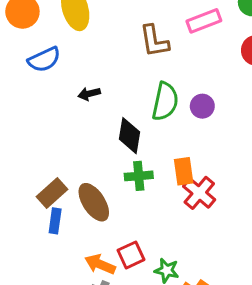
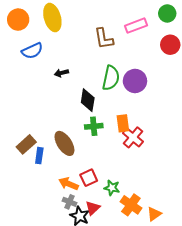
purple circle: (202, 106) -> (135, 81), size x1.5
brown rectangle: (52, 193) -> (26, 144), moved

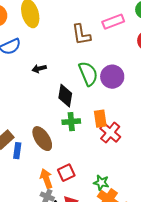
green semicircle: (111, 78) -> (88, 74), turned -35
orange arrow: (69, 184) -> (46, 179), turned 48
green star: (112, 188) -> (101, 183), moved

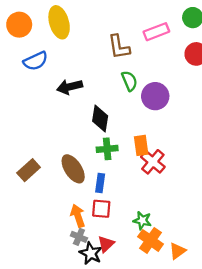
black arrow: (39, 69) -> (70, 87), size x1.5
green semicircle: (88, 74) -> (129, 81), moved, size x0.7
blue rectangle: (17, 151) -> (100, 183), moved
red square: (66, 173) -> (101, 209), turned 30

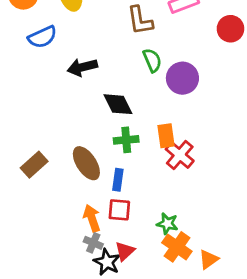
black diamond: (100, 118) -> (118, 104), turned -36

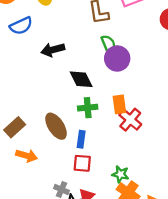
purple circle: (182, 78) -> (117, 58), moved
orange arrow: (92, 218) -> (27, 156), moved, turned 125

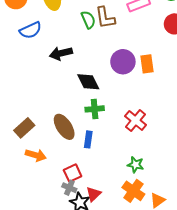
green semicircle: (108, 44) -> (88, 20), moved
orange rectangle: (119, 104) -> (147, 64), moved
red square: (82, 163) -> (73, 173), moved, turned -30
green star: (120, 174) -> (136, 165), moved

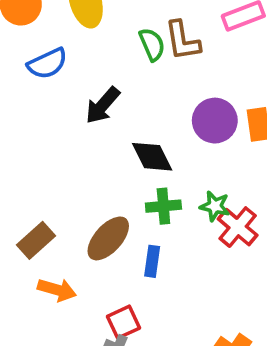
black arrow: (61, 53) -> (103, 105), turned -35
brown ellipse: (64, 127) -> (108, 238), turned 75
green star: (136, 165) -> (215, 206), moved

